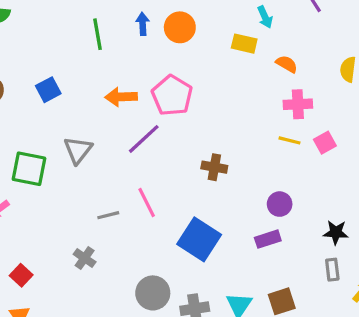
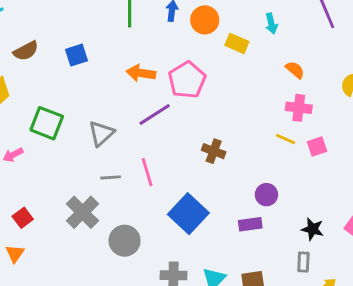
cyan arrow: (265, 17) -> (271, 24), moved
yellow rectangle: (244, 44) -> (237, 43), moved
gray triangle: (78, 150) -> (101, 133), moved
gray cross: (85, 258) -> (83, 212), size x1.6
gray circle: (153, 293) -> (125, 241), moved

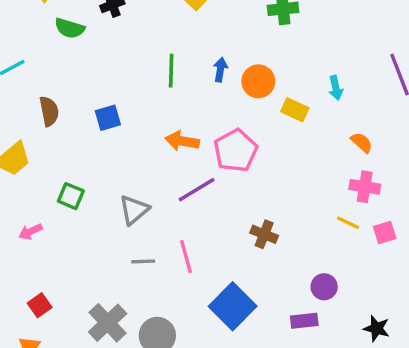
brown semicircle: (26, 51) -> (49, 111), turned -75
green square: (47, 123) -> (71, 196), size x0.7
gray cross: (83, 212) -> (108, 323), moved

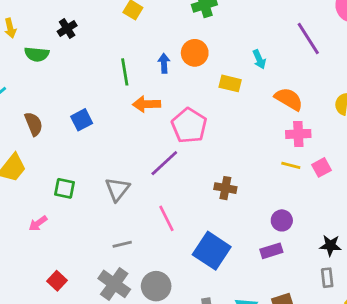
orange circle: (258, 81) -> (195, 53), moved
orange arrow: (182, 141) -> (146, 104), moved
orange semicircle: (362, 143) -> (289, 99), size x1.5
gray line: (143, 261) -> (122, 244), moved

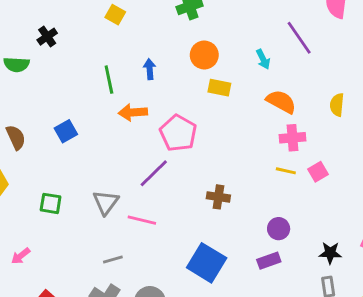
orange circle: (195, 53) -> (204, 55), moved
cyan arrow: (259, 59) -> (263, 59), moved
pink line: (166, 218) -> (142, 220), moved, turned -48
pink arrow: (38, 223) -> (21, 256), moved

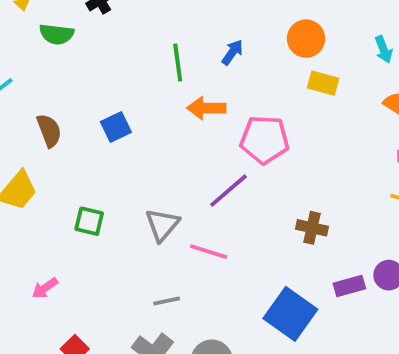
blue arrow: (150, 69) -> (232, 52), turned 36
pink pentagon: (178, 133) -> (265, 140), turned -30
purple rectangle: (269, 261) -> (349, 286), moved

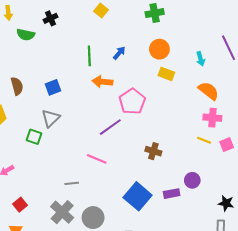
pink pentagon: (265, 140) -> (132, 101), turned 30
gray triangle: (162, 225) -> (51, 118), moved
purple rectangle: (349, 286) -> (172, 194), moved

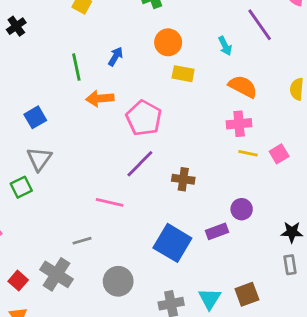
pink cross: (212, 118) -> (239, 124), moved
purple line: (110, 127) -> (140, 164), moved
green square: (34, 137) -> (21, 187), turned -35
gray cross: (62, 212) -> (56, 274), moved

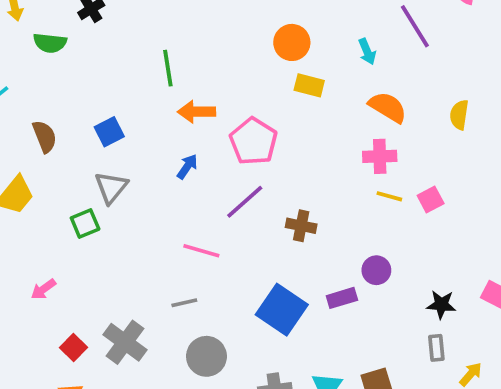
blue arrow: (116, 56) -> (187, 167), moved
gray line: (82, 241) -> (184, 303), moved

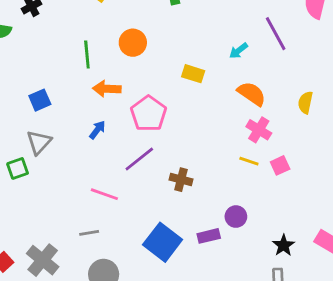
orange circle: (292, 42) -> (133, 43), moved
cyan arrow: (367, 52) -> (239, 51), turned 72
pink cross: (380, 156) -> (259, 130), moved, turned 30
black star: (441, 305) -> (284, 245), turned 30

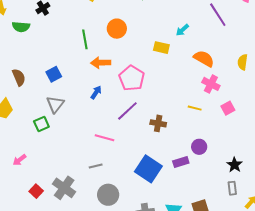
cyan arrow: (239, 51) -> (182, 30), moved
yellow line: (249, 161) -> (195, 108), moved

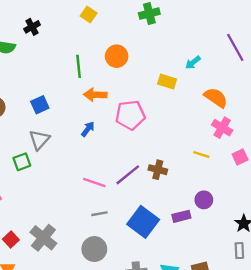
pink pentagon: (132, 78) -> (130, 115), turned 30
purple line: (127, 111) -> (128, 175), moved
gray line: (96, 166) -> (99, 214), moved

